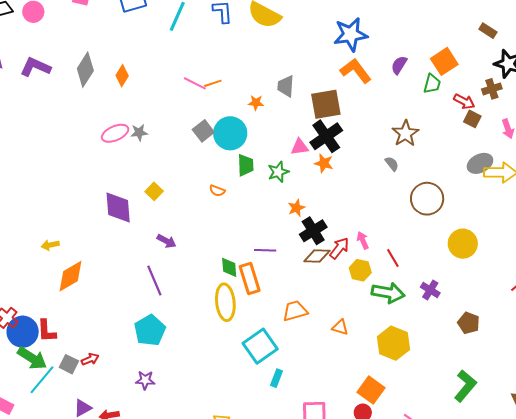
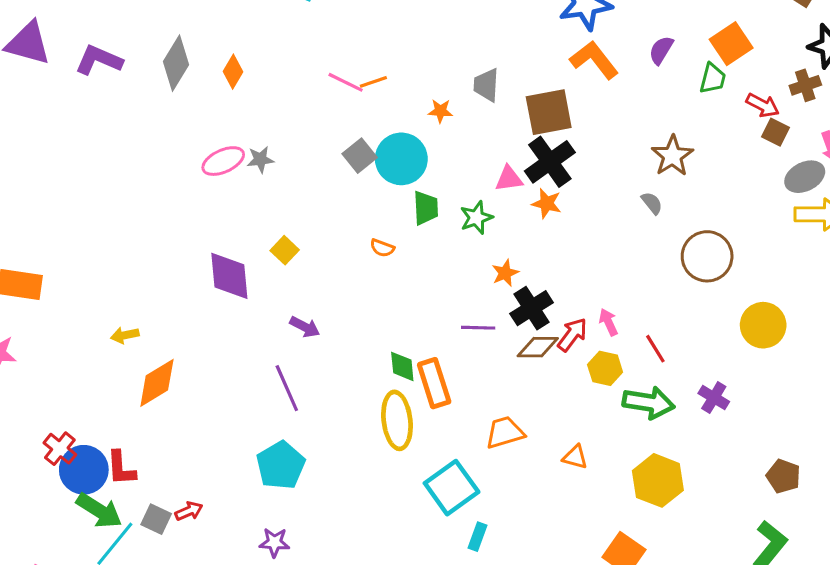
gray ellipse: (480, 163) -> (805, 177), moved
purple line: (265, 250) -> (478, 328), moved
brown pentagon: (469, 323) -> (783, 476), moved

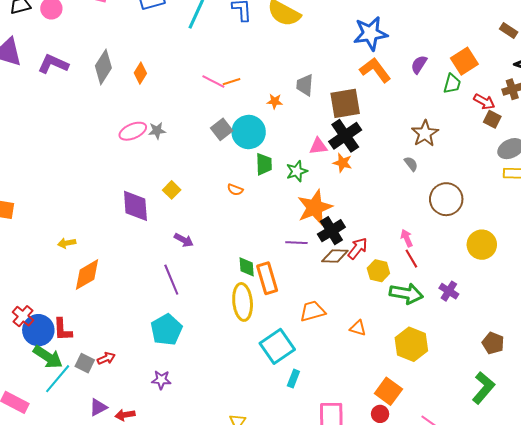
orange star: (505, 273) -> (315, 207), size x2.0
pink arrow: (608, 322) -> (407, 238), moved

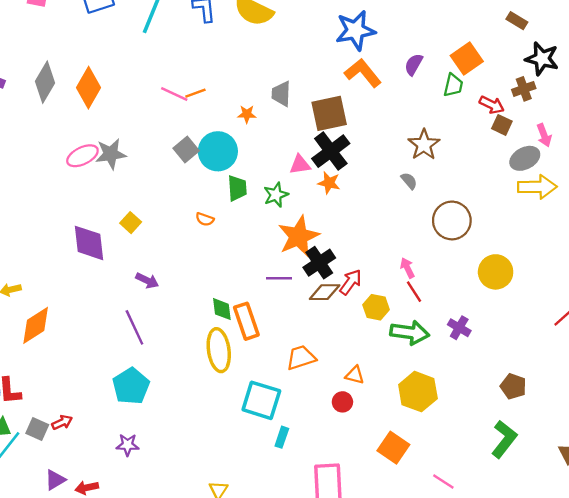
orange diamond: (140, 73) -> (88, 88), size x1.6
gray star: (157, 131) -> (111, 154), size x1.5
cyan square: (277, 346) -> (261, 400), turned -36
red circle: (380, 414) -> (342, 402), moved

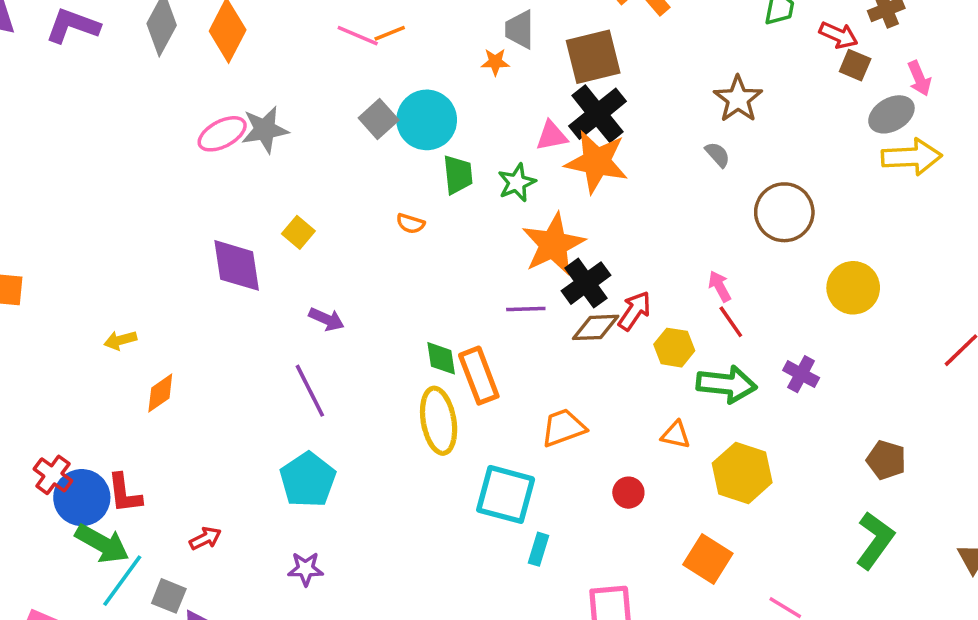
orange star: (247, 114) -> (495, 62), moved
orange star: (329, 183) -> (597, 162), size x1.8
orange diamond: (36, 325) -> (160, 393), size x0.7
orange triangle: (355, 375) -> (676, 435), moved
gray square: (37, 429) -> (169, 596), moved

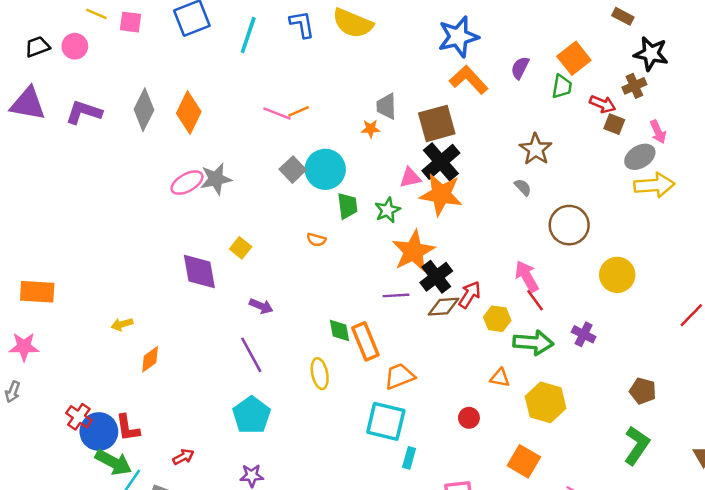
pink arrow: (720, 286) -> (527, 276), size x1.5
yellow ellipse: (439, 421) -> (320, 374), moved, size x0.7
orange trapezoid: (563, 428) -> (399, 376), moved

